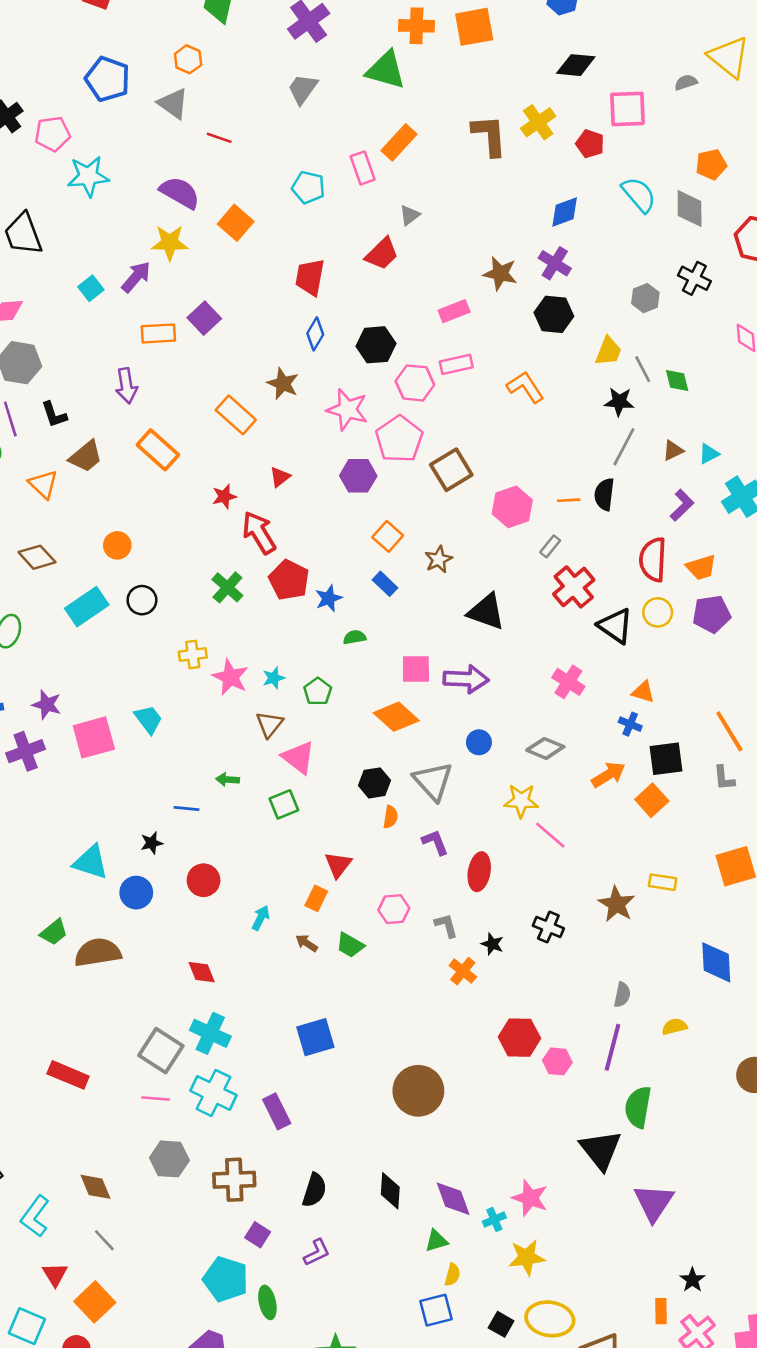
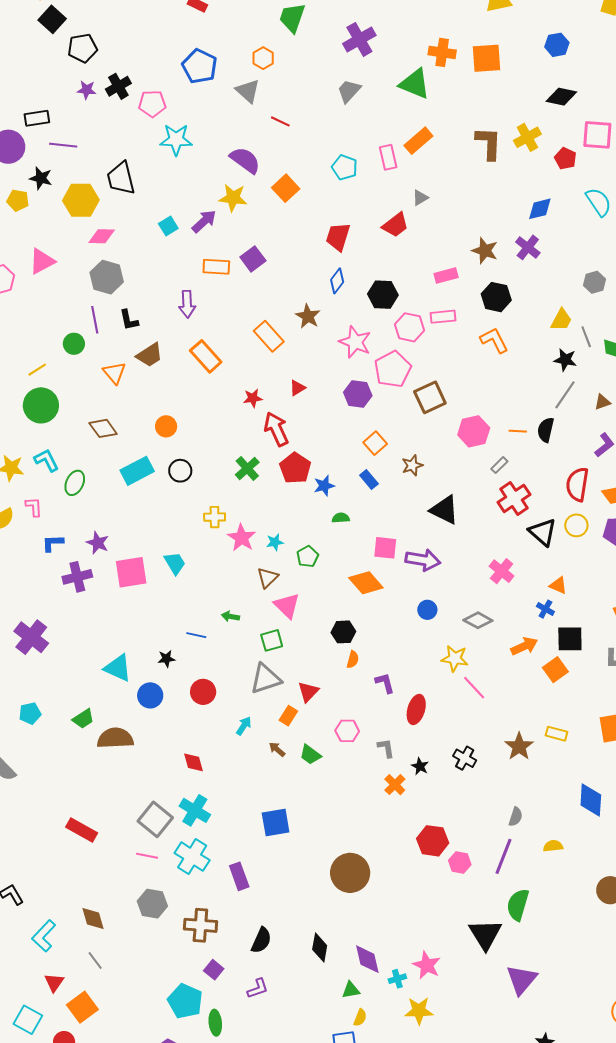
black hexagon: (554, 314) -> (496, 297), moved
gray triangle: (433, 781) -> (266, 679), moved, turned 48

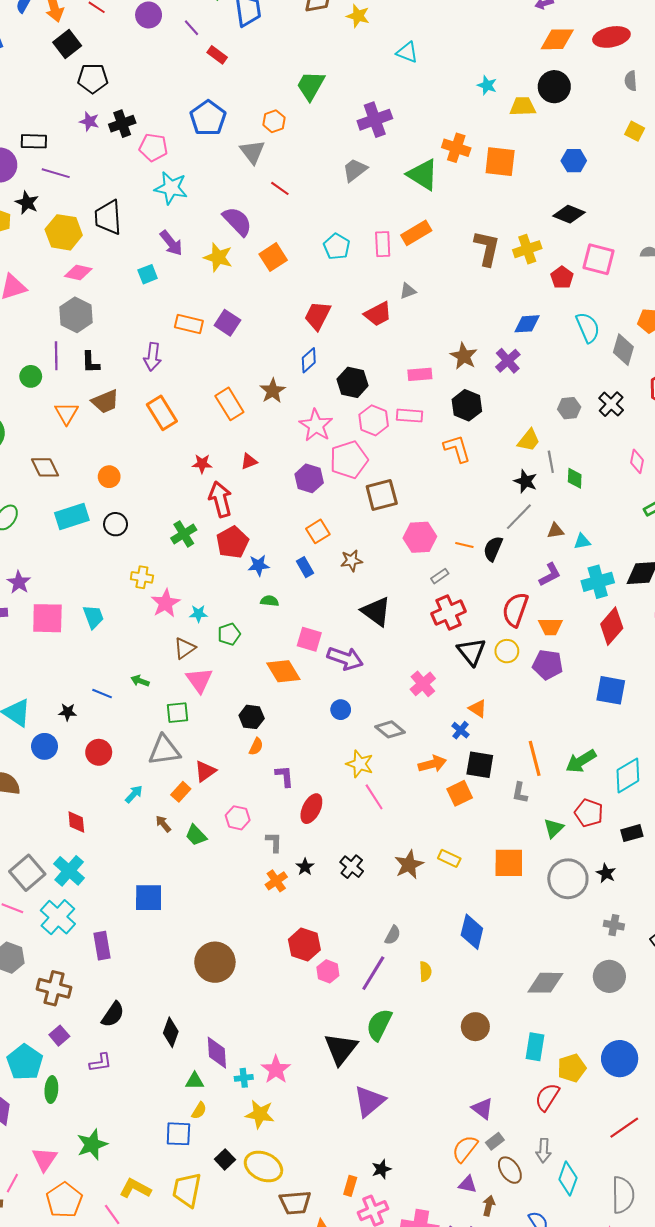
purple arrow: (204, 221) -> (171, 243), moved, turned 84
purple square: (253, 259) -> (227, 323), turned -30
yellow semicircle: (553, 846) -> (425, 971), turned 84

